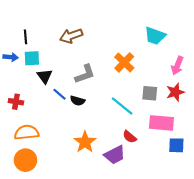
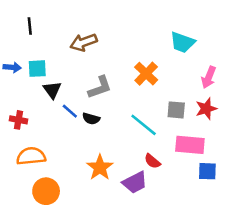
black line: (25, 37) -> (30, 26), moved
orange circle: (25, 160) -> (46, 191), moved

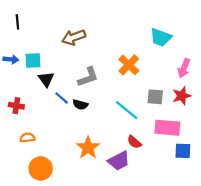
black line: (30, 26) -> (17, 22), moved
orange semicircle: (31, 156) -> (27, 138), size x0.6

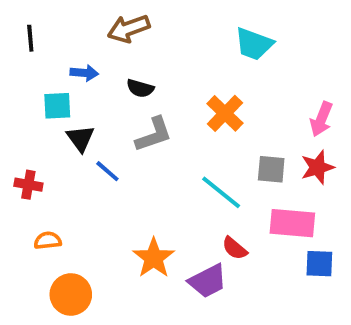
brown arrow: (74, 37) -> (129, 29), moved
cyan trapezoid: (161, 37) -> (254, 44), moved
blue arrow: (11, 59) -> (84, 73), moved
black semicircle: (80, 105) -> (140, 88), moved

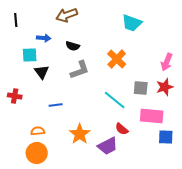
blue line: (107, 171) -> (56, 105), moved, turned -48
orange semicircle: (48, 241) -> (38, 131), moved

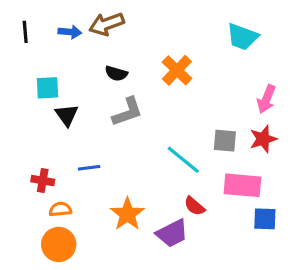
cyan trapezoid: (132, 23) -> (242, 37), moved
blue arrow: (44, 38) -> (70, 32), moved
orange cross: (117, 59) -> (177, 70), moved
red cross: (15, 96) -> (43, 181), moved

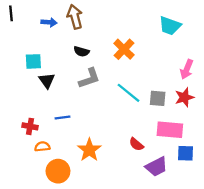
brown arrow: (107, 24) -> (75, 17), turned 95
black line: (25, 32) -> (11, 13), moved
cyan line: (183, 160) -> (128, 93), moved
purple trapezoid: (172, 233) -> (156, 167), moved
orange circle: (59, 244) -> (58, 171), moved

